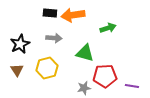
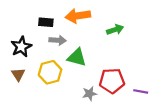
black rectangle: (50, 13) -> (46, 22), moved
green triangle: (85, 53) -> (77, 57), moved

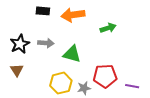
black rectangle: (46, 22) -> (43, 11), moved
gray arrow: (58, 40) -> (46, 43), moved
yellow hexagon: (50, 72) -> (61, 83), moved

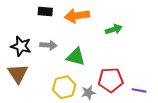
black star: (20, 44) -> (21, 46), turned -30
brown triangle: (17, 70) -> (18, 74), size x1.5

